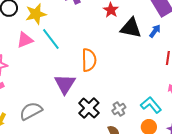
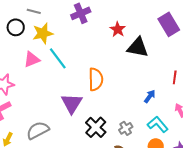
blue arrow: (155, 31) -> (150, 96), moved

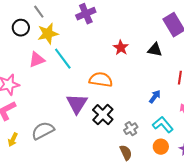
gray line: (34, 11) -> (39, 12), turned 40
red star: (118, 29) -> (121, 48), moved
black triangle: (138, 47) -> (155, 50), moved, size x0.7
orange semicircle: (96, 79) -> (101, 80), turned -80
black cross: (96, 127) -> (103, 115), moved

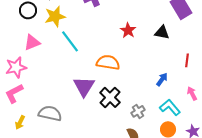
pink triangle: (37, 60) -> (32, 42), moved
gray semicircle: (43, 131) -> (50, 113), turned 40

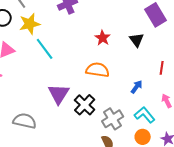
black triangle: (162, 32) -> (137, 40), turned 42
orange semicircle: (108, 62) -> (98, 70), moved
gray cross: (138, 111) -> (113, 119), size x1.5

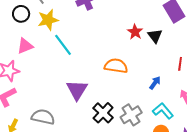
red star: (103, 38) -> (135, 32), moved
black cross: (85, 105) -> (103, 113), moved

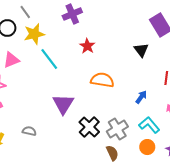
red star: (135, 32) -> (87, 46), moved
gray semicircle: (43, 117) -> (29, 131), size x0.6

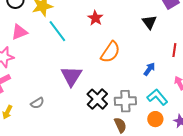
orange semicircle: (102, 80) -> (110, 52), turned 115
gray cross: (117, 129) -> (125, 101), turned 30
gray semicircle: (29, 131) -> (37, 103), turned 136

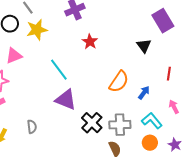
cyan line: (57, 31) -> (59, 70), moved
orange semicircle: (110, 52) -> (119, 82), moved
purple triangle: (71, 76) -> (66, 100), turned -40
gray semicircle: (37, 103) -> (32, 127), turned -64

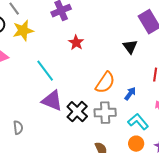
black cross: (92, 123) -> (77, 112), moved
gray cross: (120, 125) -> (105, 113), moved

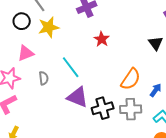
black cross: (77, 112) -> (103, 108), turned 30
gray semicircle: (18, 128) -> (44, 78), moved

